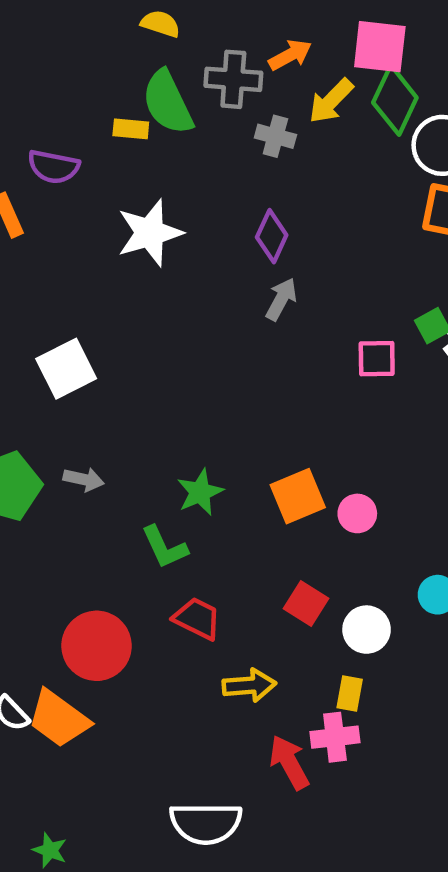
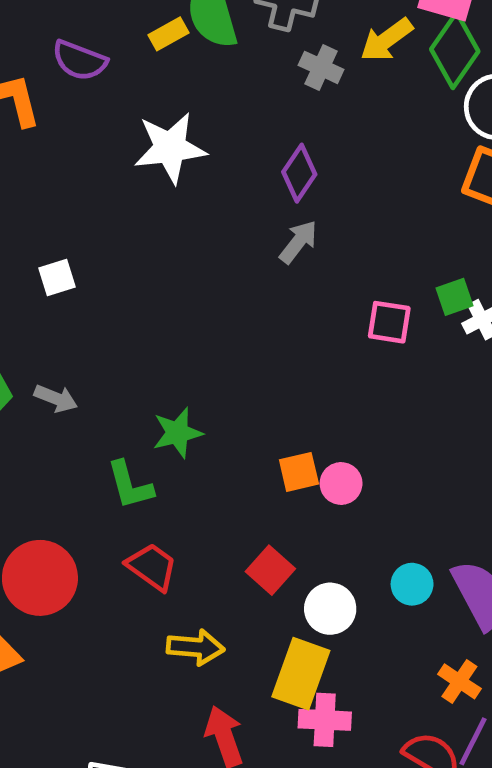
yellow rectangle: (131, 129) -> (169, 34), turned -44
white square: (66, 369) -> (57, 277), size x0.6
orange square: (298, 496) -> (299, 472), moved, size x0.7
yellow rectangle: (350, 693) -> (301, 674), size x1.8
pink cross: (335, 737) -> (325, 720), moved

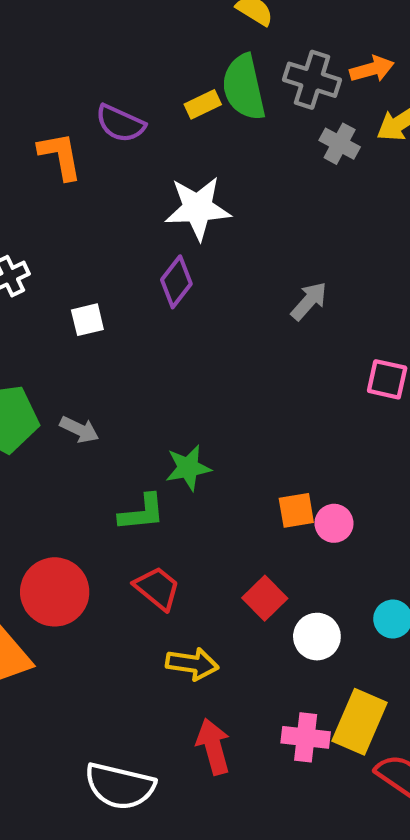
purple diamond: (299, 173) -> (176, 282), moved
green L-shape: (130, 485) -> (142, 513), turned -84
yellow rectangle: (301, 674) -> (360, 722), moved

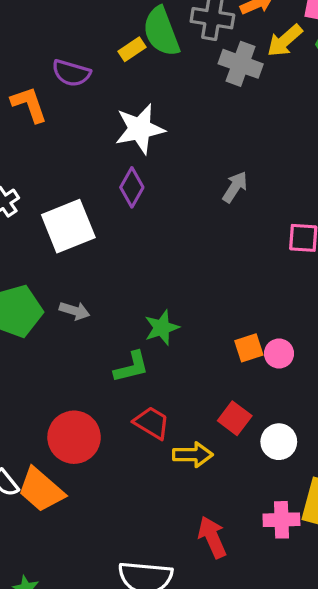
gray cross: (340, 144) -> (241, 64), size x1.4
white square: (87, 320) -> (68, 226), size x2.0
yellow arrow: (192, 664) -> (193, 455), moved

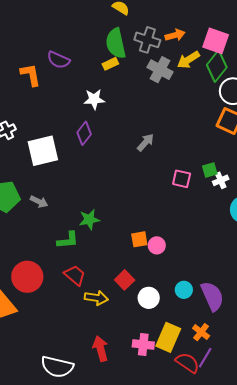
yellow rectangle: (132, 49) -> (110, 64), moved
white star: (140, 129) -> (94, 99), size x0.7

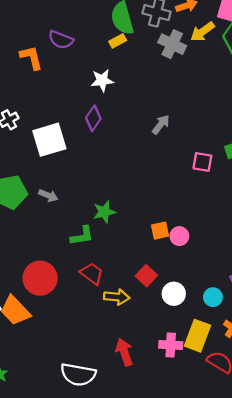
cyan circle: (184, 290) -> (213, 297), moved

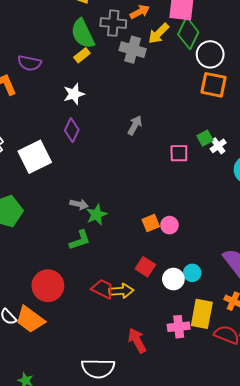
gray arrow: (48, 195) -> (79, 204), moved
red trapezoid: (92, 274) -> (103, 289), moved
cyan circle: (213, 297) -> (192, 273), moved

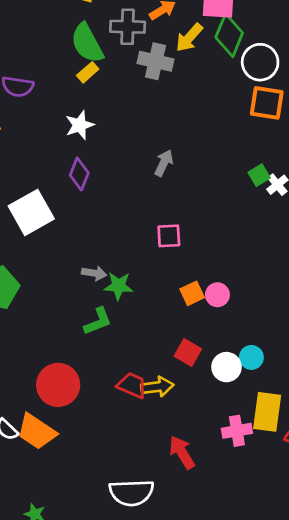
pink square: (179, 153) -> (169, 236), moved
green star: (97, 215) -> (118, 286), turned 30

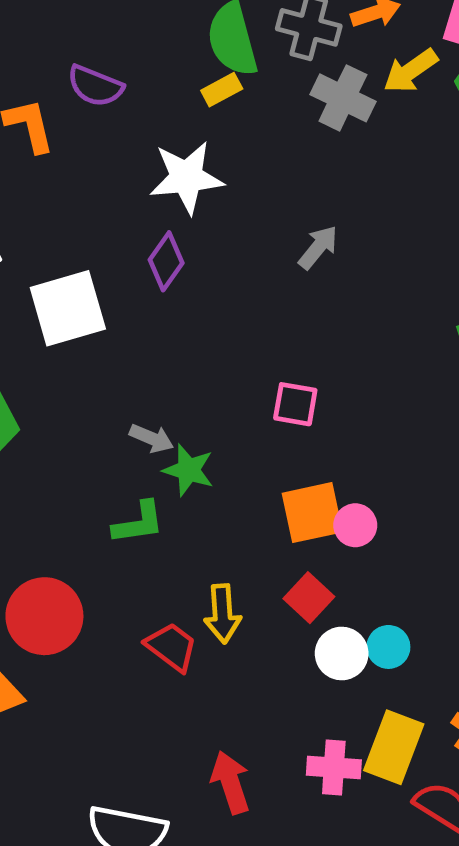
white star: (80, 125) -> (186, 177), size x1.4
gray arrow: (164, 163) -> (318, 247), moved
orange square: (192, 293) -> (312, 513), size x1.5
red square: (188, 353) -> (309, 598), moved
yellow arrow: (157, 387) -> (222, 614), moved, turned 80

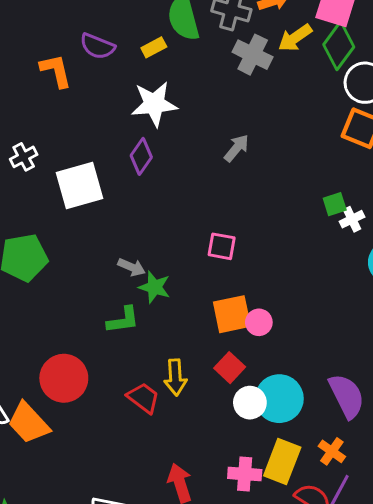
yellow rectangle: (222, 90) -> (154, 47), moved
cyan circle: (388, 647) -> (279, 399), size x1.8

